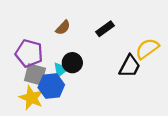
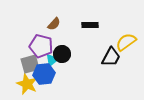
black rectangle: (105, 29) -> (90, 25), turned 35
purple pentagon: (29, 53) -> (41, 46), moved
gray square: (35, 74) -> (30, 64), turned -30

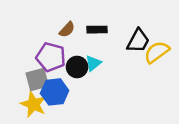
black rectangle: (90, 25) -> (97, 30), moved
black trapezoid: (111, 57) -> (138, 41), moved
cyan triangle: (52, 60) -> (93, 63), moved

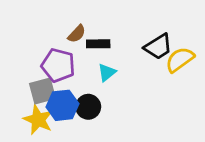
black rectangle: (97, 30) -> (98, 44), moved
black trapezoid: (138, 41) -> (158, 47), turned 30
black circle: (77, 67) -> (88, 107), moved

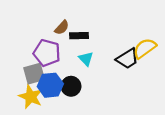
black trapezoid: (158, 47) -> (127, 59), moved
cyan triangle: (107, 72) -> (86, 59), turned -35

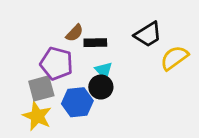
black trapezoid: (127, 59) -> (148, 34), moved
blue hexagon: (50, 85) -> (77, 102), moved
black circle: (71, 86) -> (101, 87), moved

